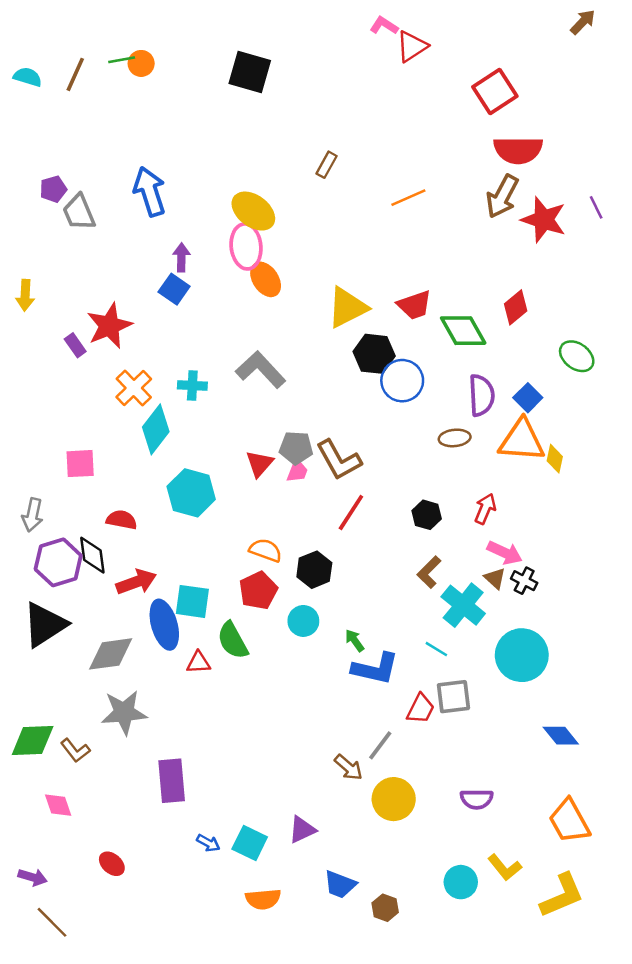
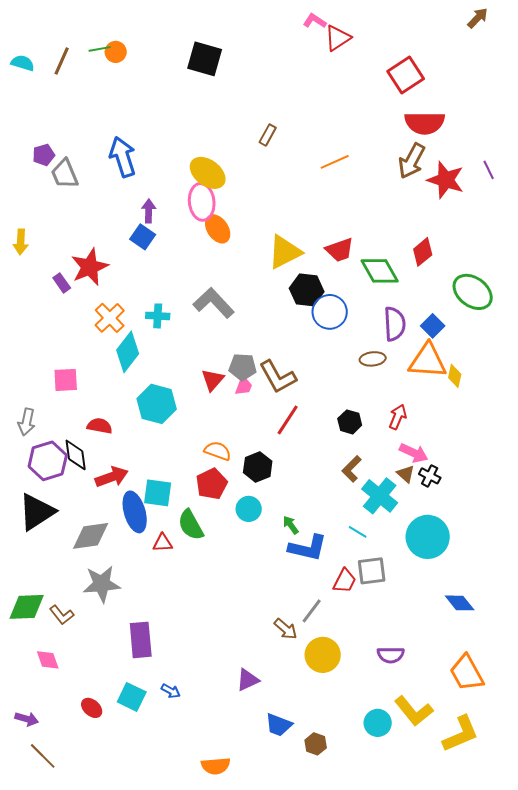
green ellipse: (577, 356) -> (473, 292), size x1.4
cyan square: (250, 843) -> (132, 697), moved
yellow L-shape: (505, 867) -> (414, 711), size x1.4
orange semicircle: (263, 899) -> (216, 766), moved

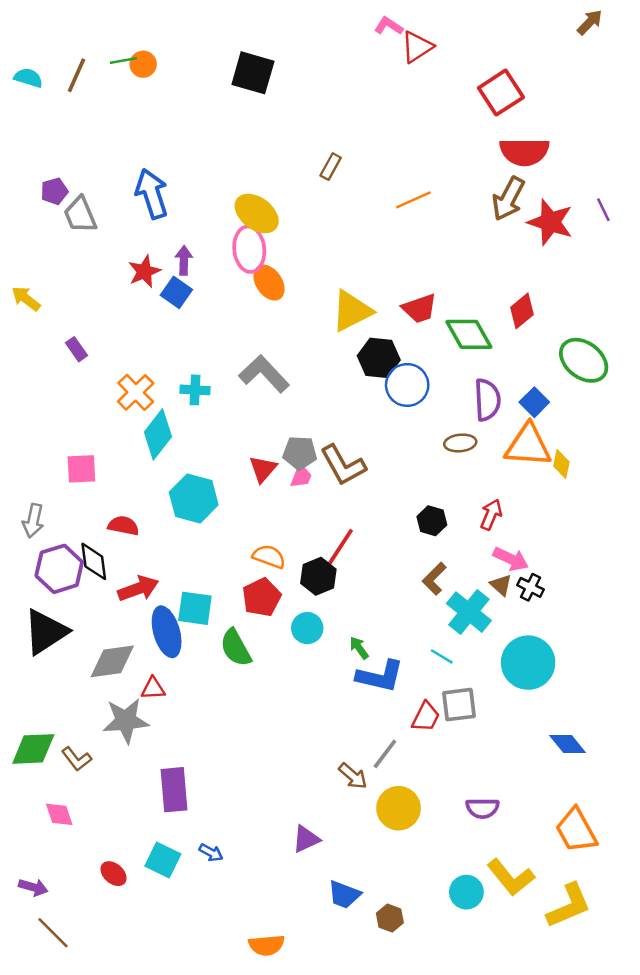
yellow arrow: (21, 242) -> (26, 299), turned 125
red star: (90, 267) -> (144, 271), moved, size x0.7
red line: (288, 420) -> (341, 547), moved
red triangle: (163, 543) -> (153, 689), moved

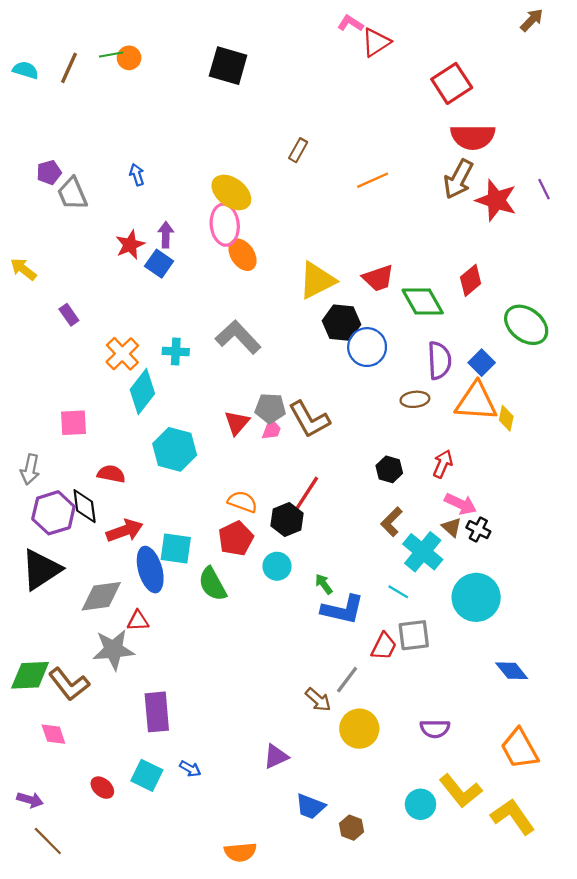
blue arrow: (152, 194) -> (137, 175), size x0.5
brown L-shape: (76, 759) -> (69, 684), size x1.5
yellow L-shape: (569, 906) -> (513, 817), turned -102

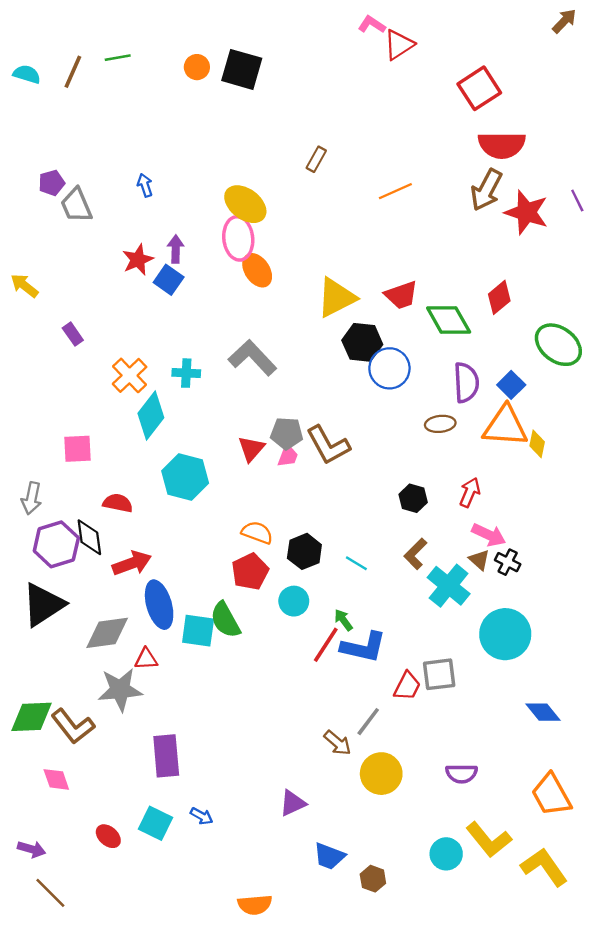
orange circle: (129, 58) -> (197, 67), moved
red line: (307, 493) -> (326, 645), moved
cyan square: (176, 548) -> (198, 631), moved
cyan line: (398, 592) -> (356, 563), moved

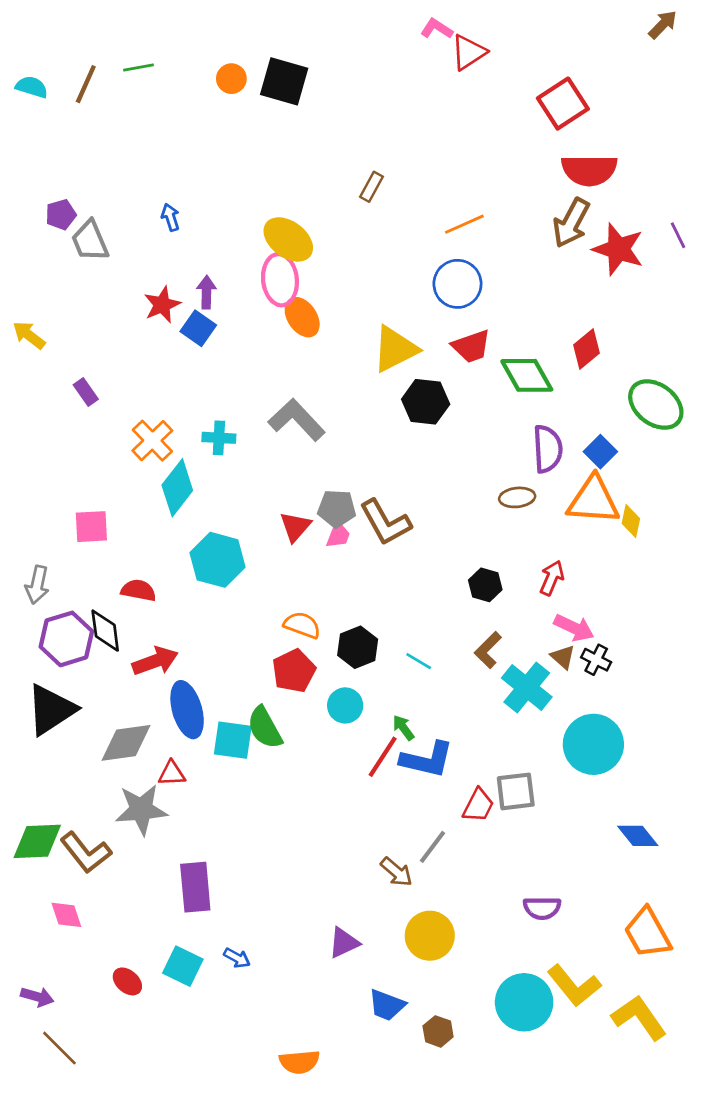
blue circle: (389, 368) -> (457, 284), moved
yellow circle: (381, 774) -> (430, 936), moved
cyan circle: (446, 854) -> (524, 1002), size x1.5

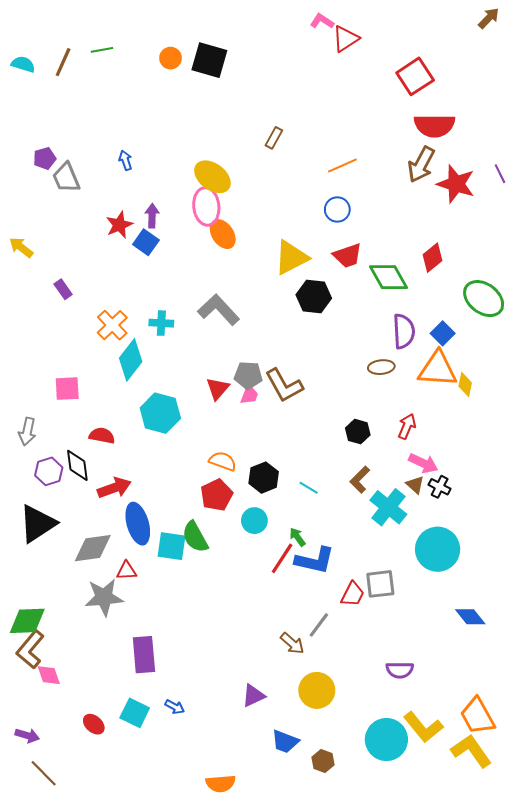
blue circle: (457, 284) -> (337, 209), size x0.7
purple hexagon: (66, 639) -> (49, 471), size x0.7
brown L-shape: (86, 852) -> (30, 649), moved, turned 78
orange trapezoid: (647, 933) -> (477, 716), moved

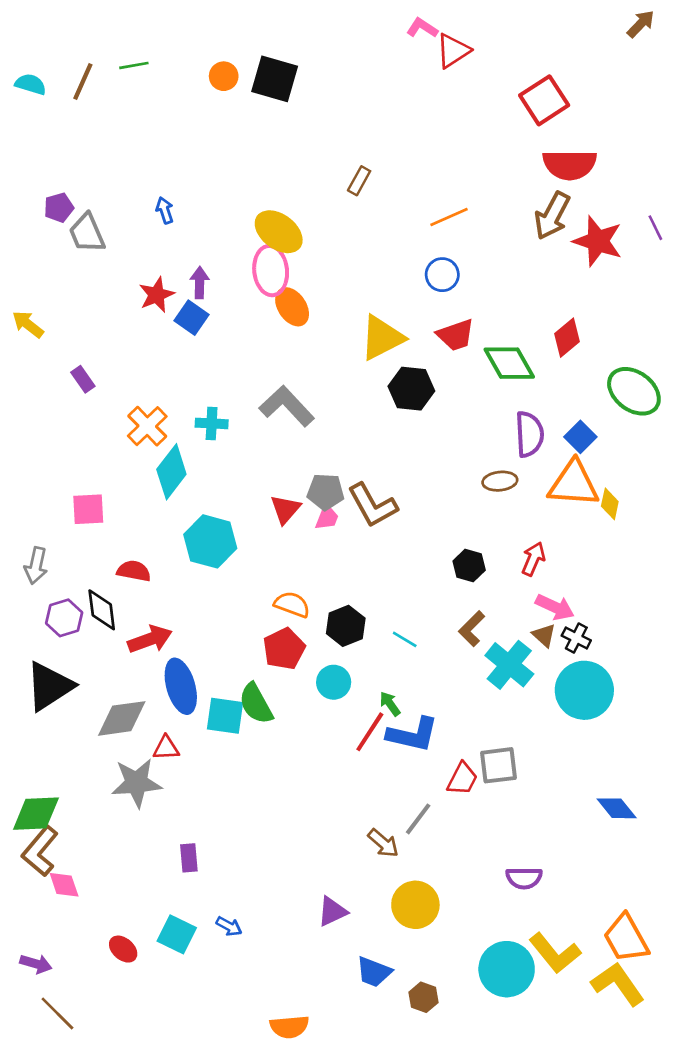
cyan circle: (438, 549) -> (584, 690), moved
purple rectangle: (144, 655) -> (189, 858), size x0.6

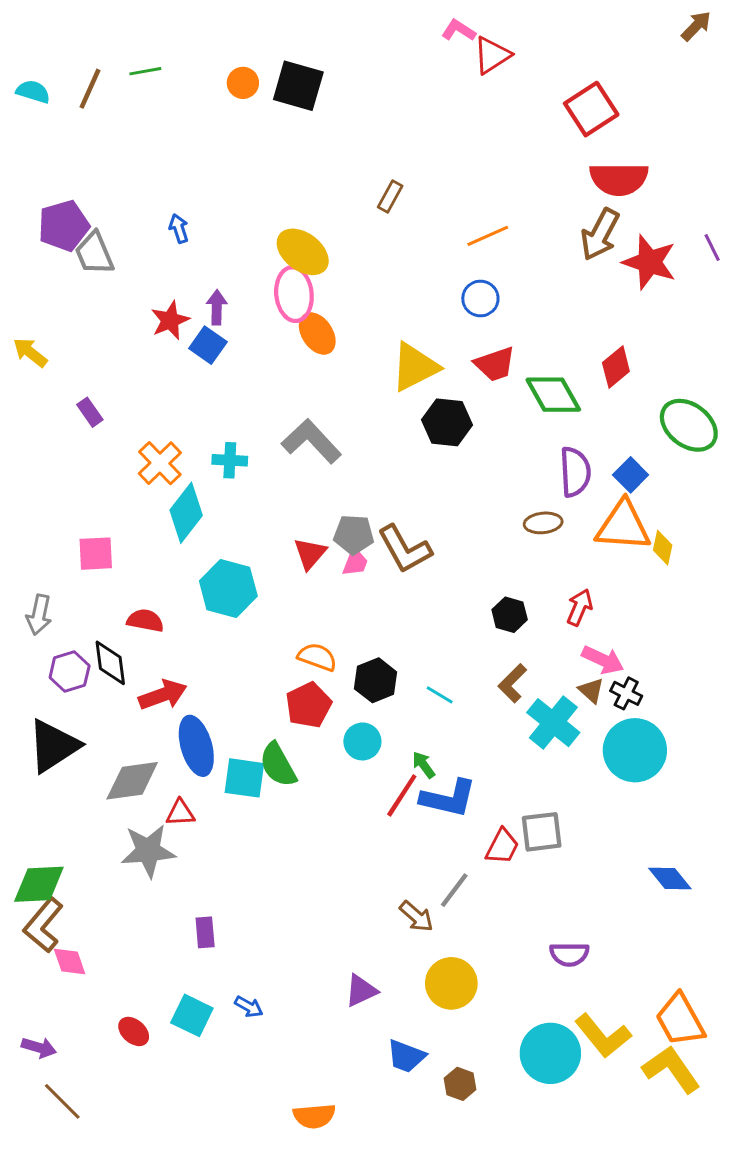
purple pentagon: (59, 208) -> (64, 226), size x1.6

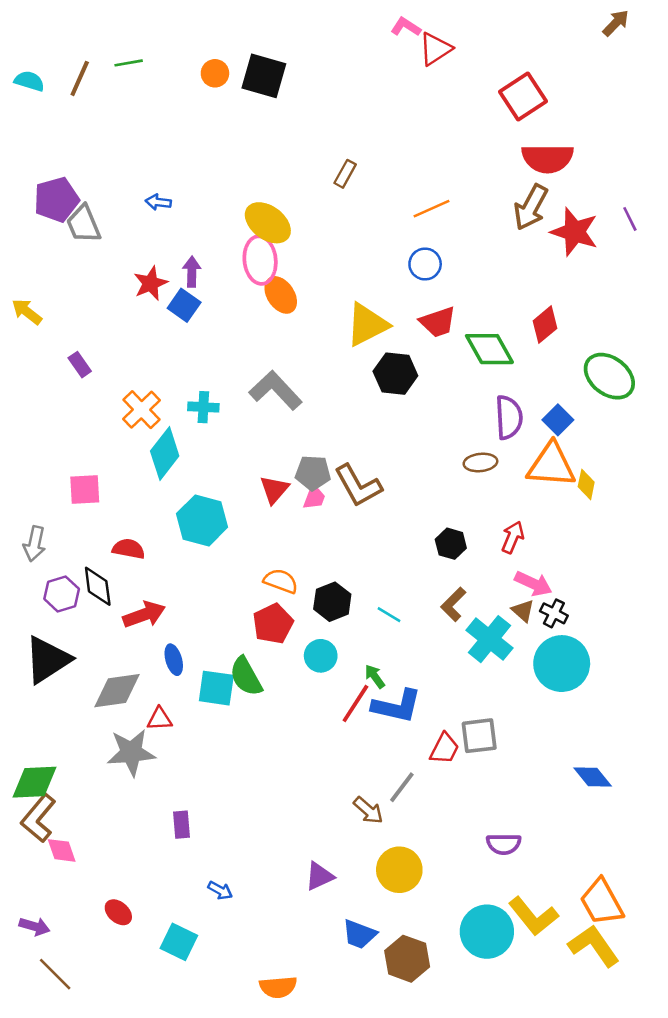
blue arrow: (179, 229) -> (158, 202), turned -65
blue ellipse: (196, 746) -> (174, 660), size x0.6
cyan square: (192, 1015) -> (179, 942), moved
brown hexagon: (460, 1084) -> (407, 959), size x1.6

